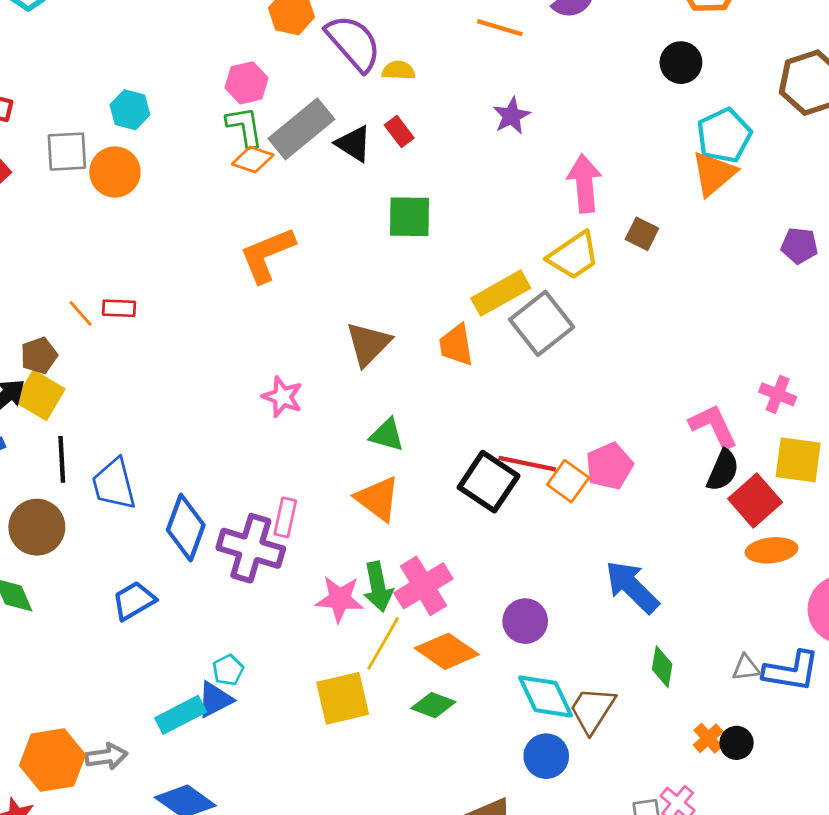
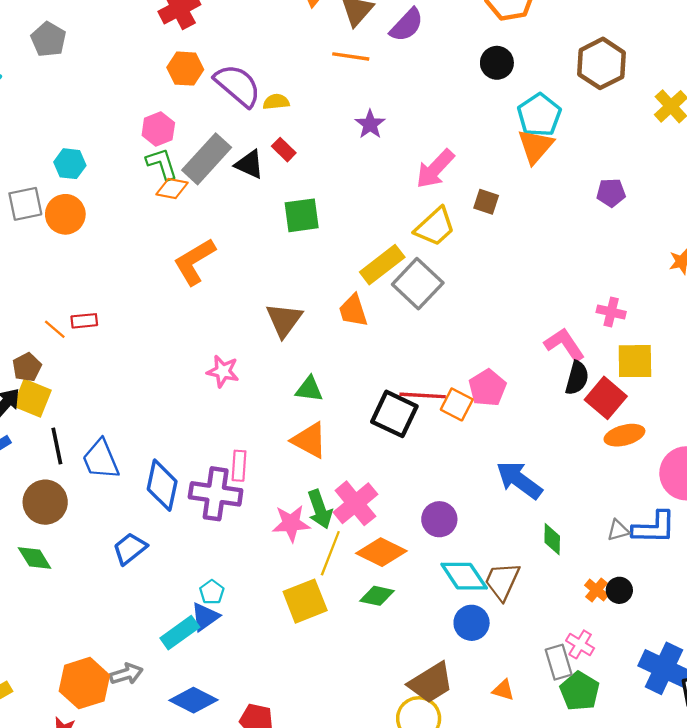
pink arrow: (584, 183) -> (435, 169), turned -123

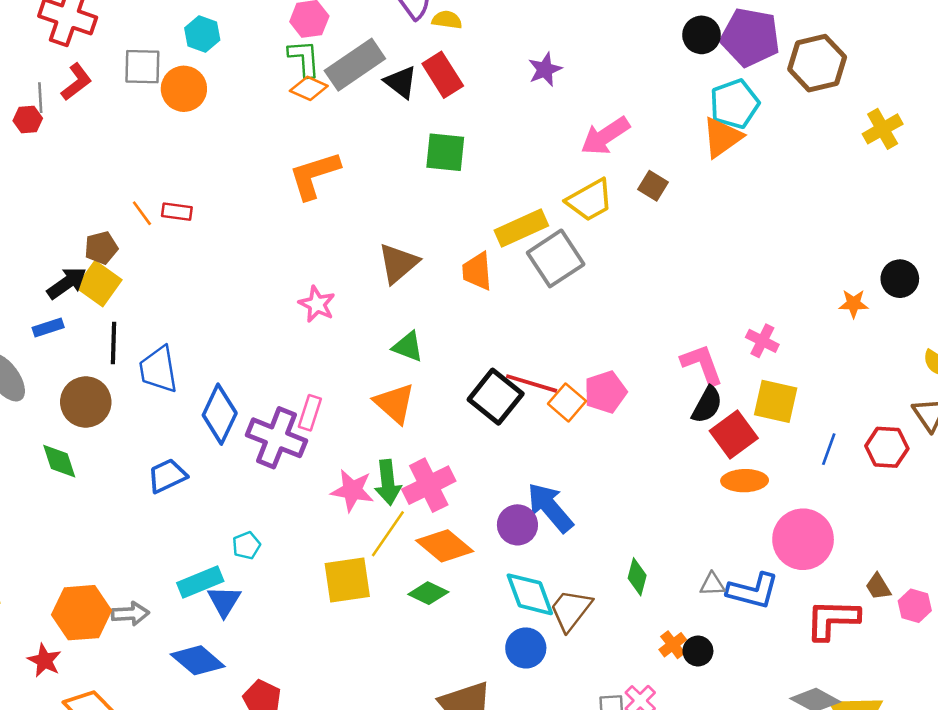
red rectangle: (284, 150) -> (443, 75), size x1.6
purple pentagon: (611, 193) -> (750, 37), moved, size x1.8
blue arrow: (519, 480) -> (550, 508), moved
blue triangle: (205, 617) -> (224, 601), moved, turned -36

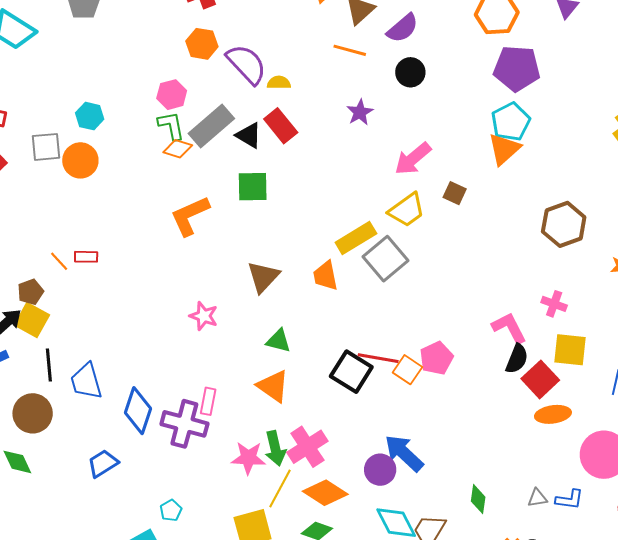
black circle: (702, 35) -> (410, 72), moved
brown hexagon: (817, 63) -> (564, 224), moved
green square: (445, 152) -> (253, 187), moved
blue L-shape: (753, 591) -> (570, 499), size x0.7

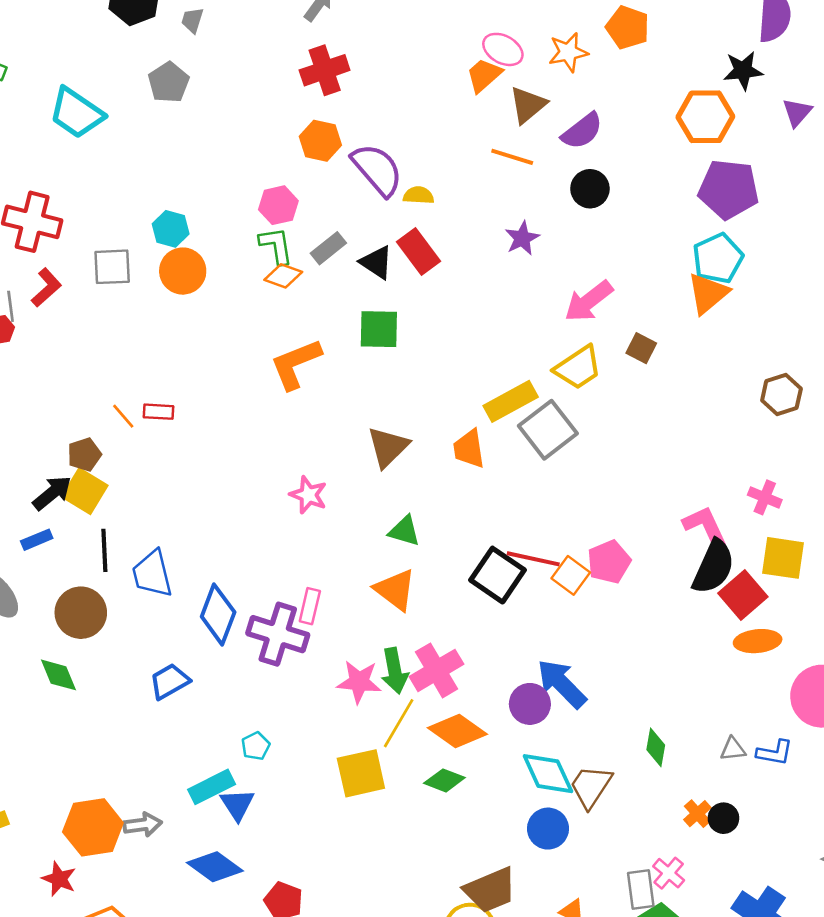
gray rectangle: (211, 126) -> (328, 248), size x0.6
orange circle: (80, 160) -> (183, 271), moved
brown hexagon: (564, 224) -> (781, 394), size x0.7
black semicircle: (517, 359) -> (713, 567), size x1.4

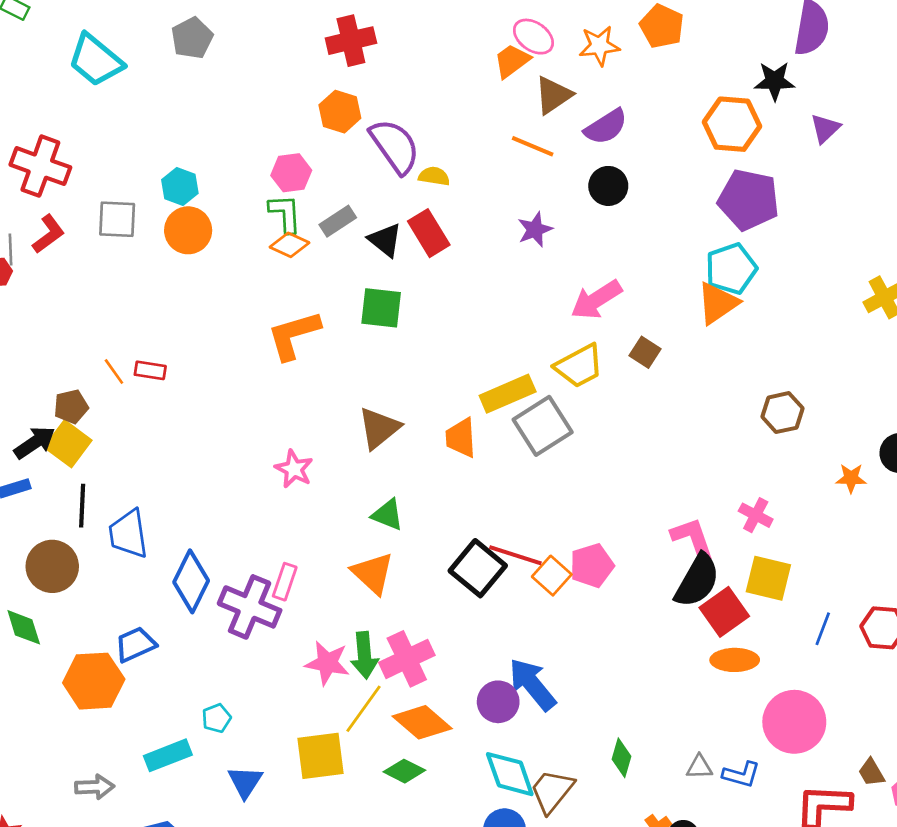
blue triangle: (237, 805) -> (245, 782), moved
orange hexagon: (93, 827) -> (94, 681), moved

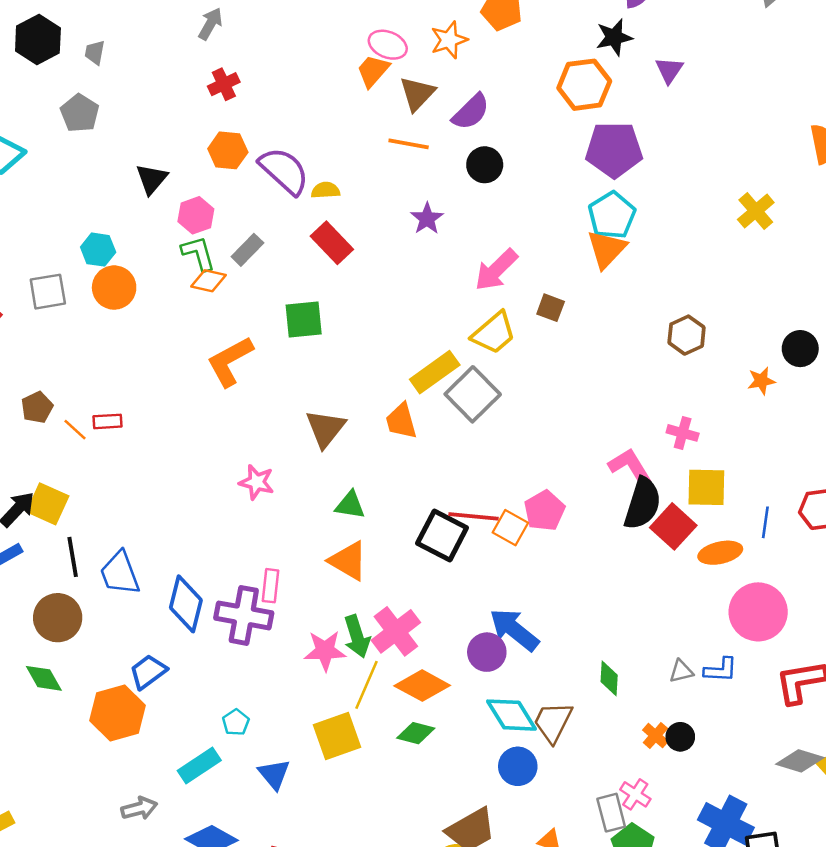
red cross: (351, 41) -> (224, 84), size x0.7
black triangle: (385, 240) -> (152, 179), moved, turned 44
brown pentagon: (71, 407) -> (37, 407), moved
orange ellipse: (735, 660) -> (720, 553), moved

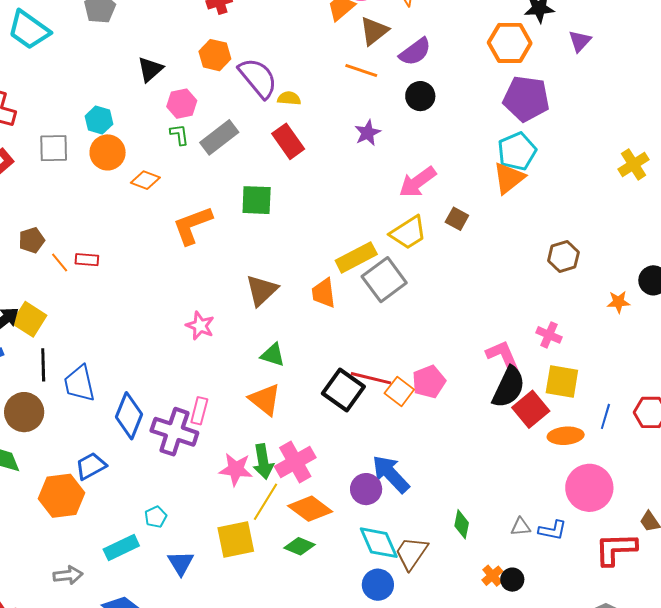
gray rectangle: (247, 250) -> (219, 137), size x1.4
green L-shape: (198, 253) -> (179, 135), size x0.7
orange diamond: (208, 281) -> (145, 180), moved

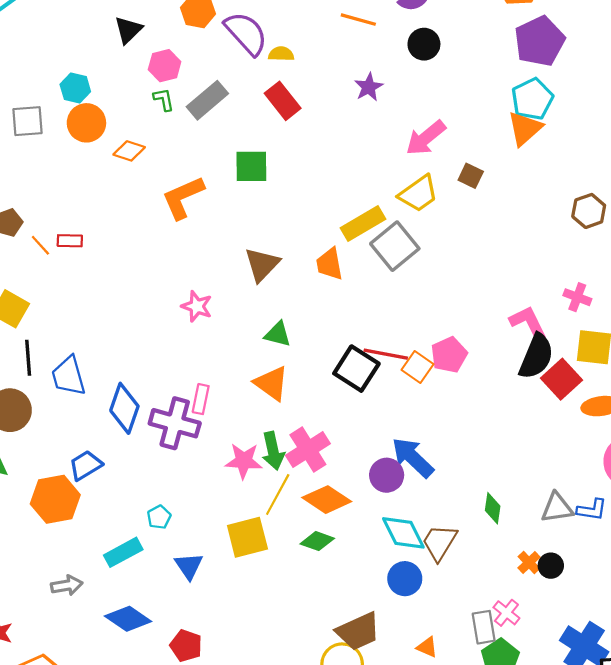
purple pentagon: (526, 99) -> (540, 41), turned -30
gray triangle: (521, 527) -> (557, 508), size x1.5

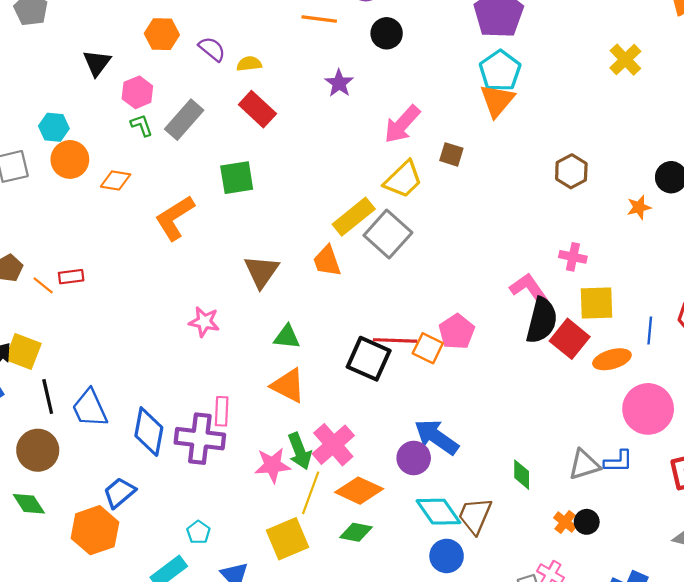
purple semicircle: (246, 33) -> (212, 49), size x0.6

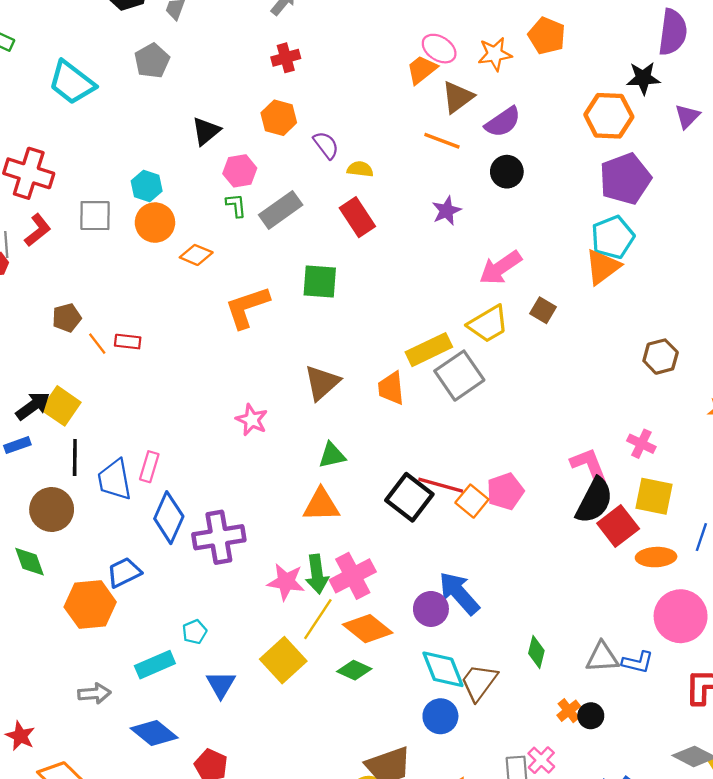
green triangle: (287, 337) -> (332, 455), turned -32
orange triangle: (288, 386) -> (321, 505), turned -42
pink rectangle: (222, 411) -> (149, 467), moved
purple cross: (200, 439) -> (219, 537), turned -30
yellow square: (287, 539) -> (283, 660), turned -33

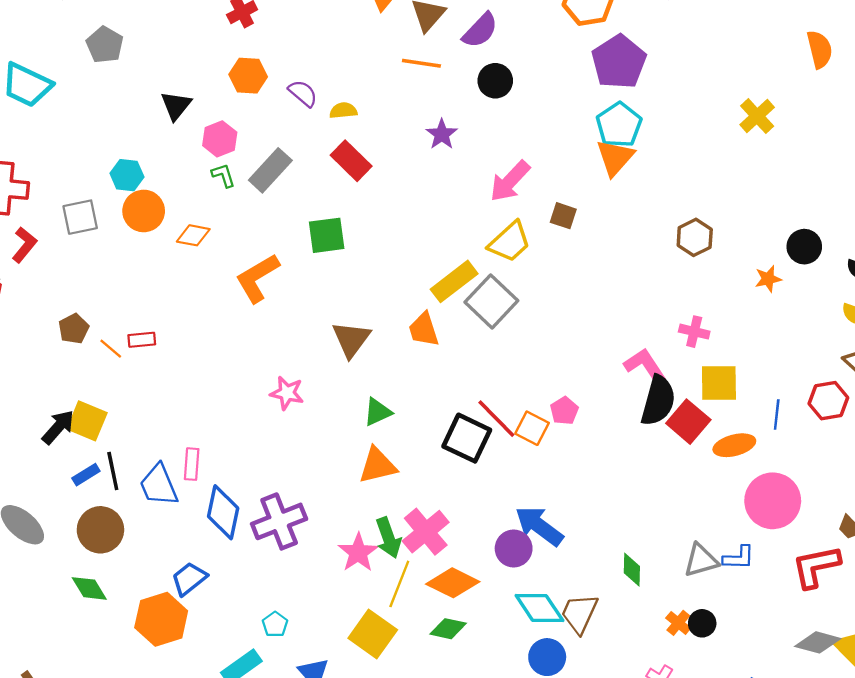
blue rectangle: (17, 445) -> (86, 475), moved
red line: (441, 485) -> (496, 419), turned 42
pink pentagon: (505, 491) -> (564, 411), size x0.7
pink star: (286, 582) -> (358, 553), turned -30

